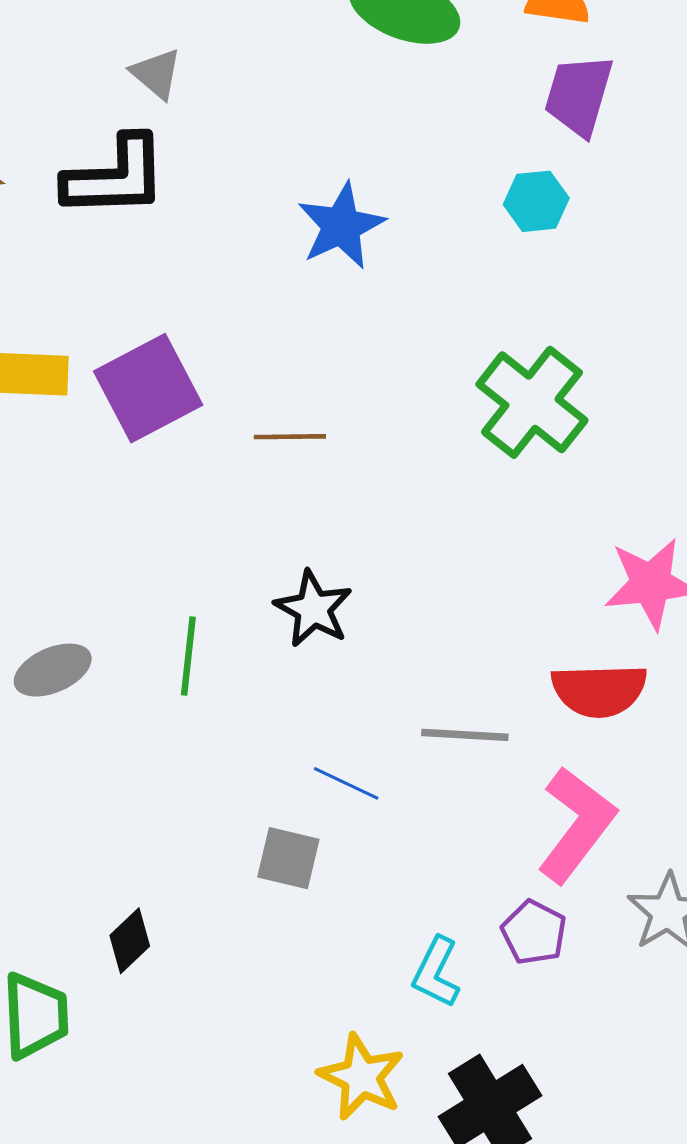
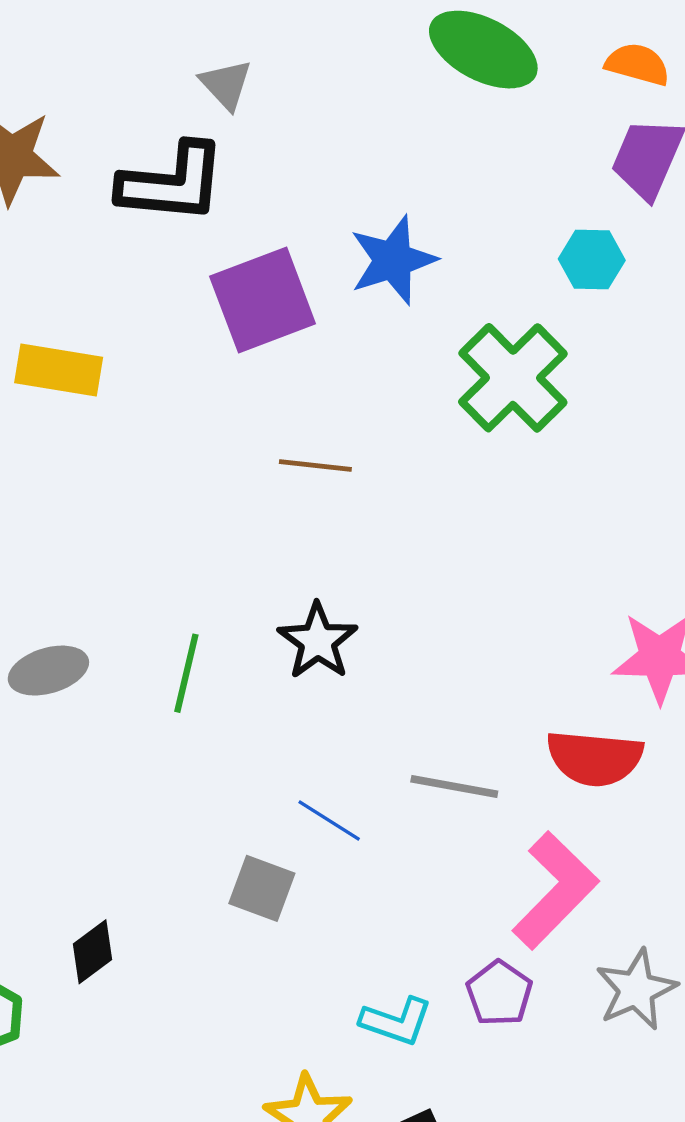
purple square: (148, 388) -> (263, 300), moved
green cross: (532, 402) -> (513, 378), moved
cyan L-shape: (436, 972) -> (396, 1021), turned -104

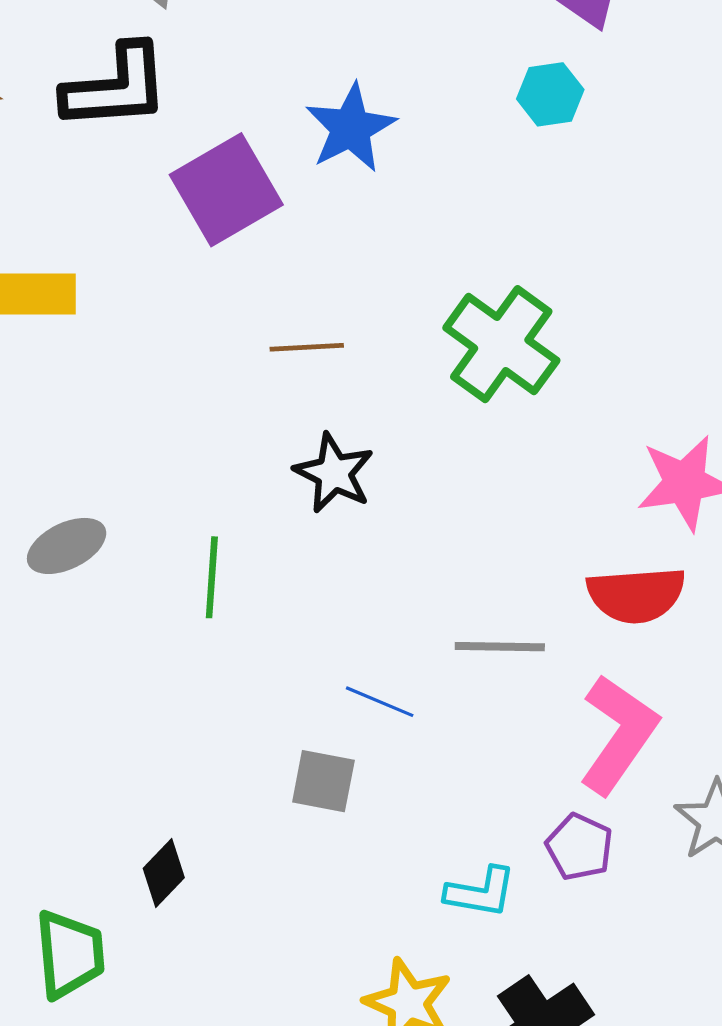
green cross: (513, 378) -> (501, 344), moved
black star: (318, 641) -> (334, 473), moved
gray ellipse: (48, 671) -> (67, 546), moved

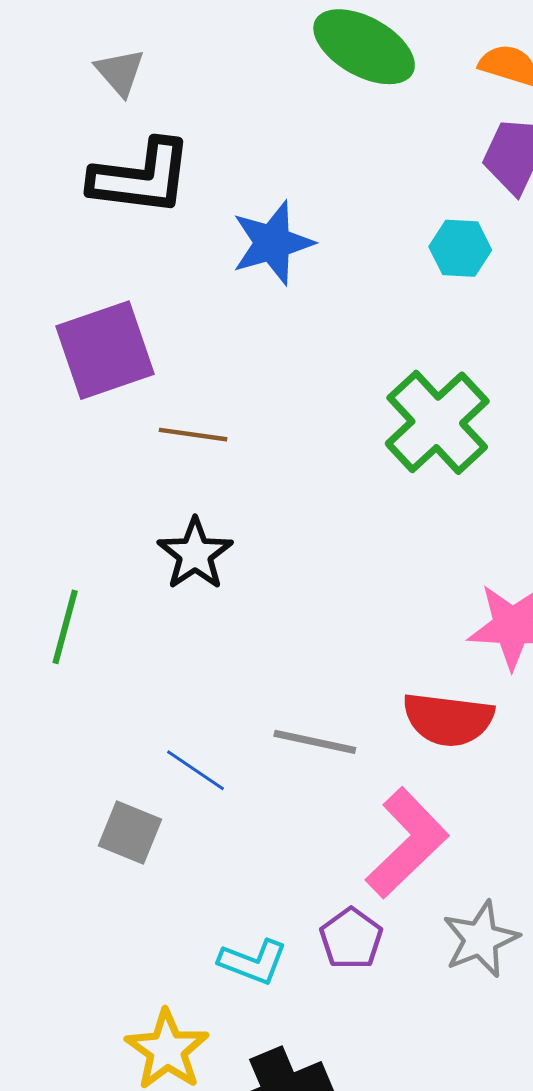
black L-shape: (116, 87) -> (141, 177), moved
purple square: (226, 190) -> (105, 350), moved
green cross: (501, 344) -> (437, 422), moved

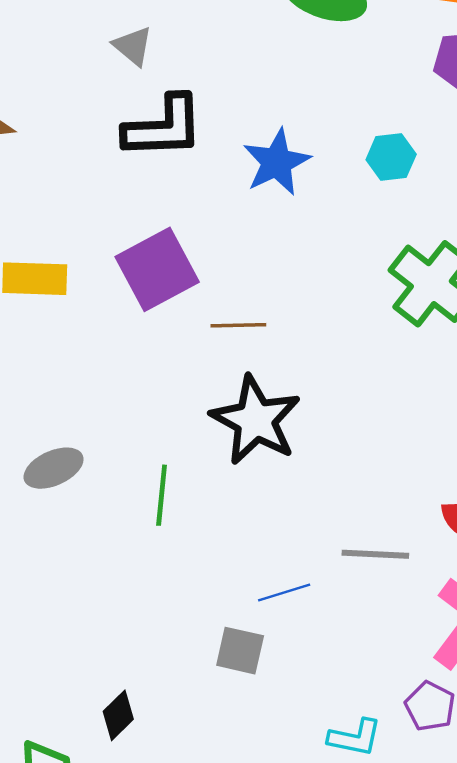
cyan hexagon: (460, 248) -> (391, 157), moved
black star: (195, 554) -> (256, 420), size x1.5
blue line: (195, 770) -> (284, 592), turned -42

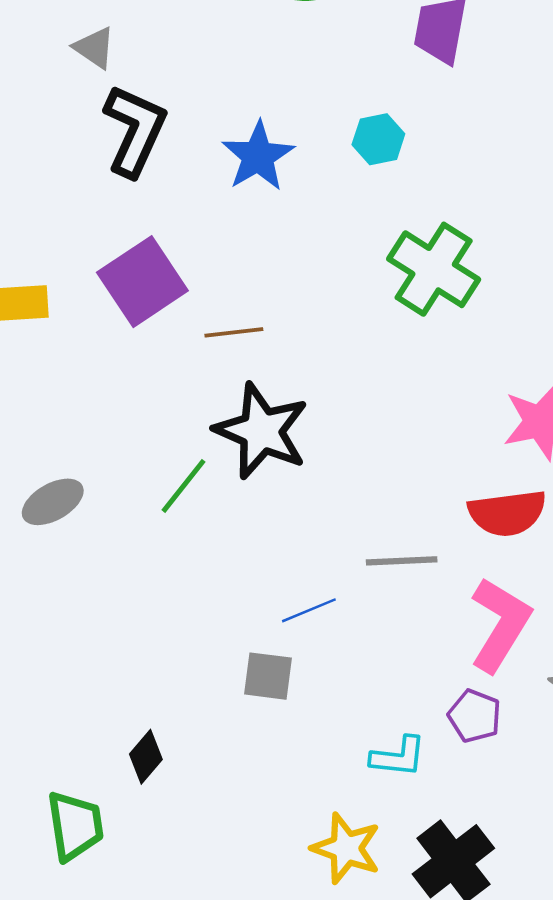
black L-shape: (163, 127) -> (135, 130), turned -58
green line: (162, 495) -> (183, 486), moved, turned 38

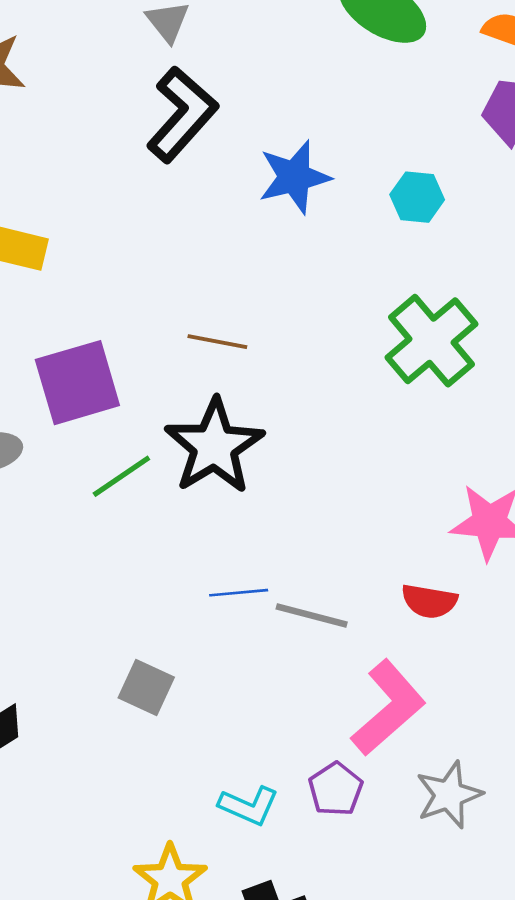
purple square: (142, 282) -> (77, 383), moved
red semicircle: (507, 513) -> (429, 601), size x0.7
blue line: (309, 610) -> (239, 593), moved

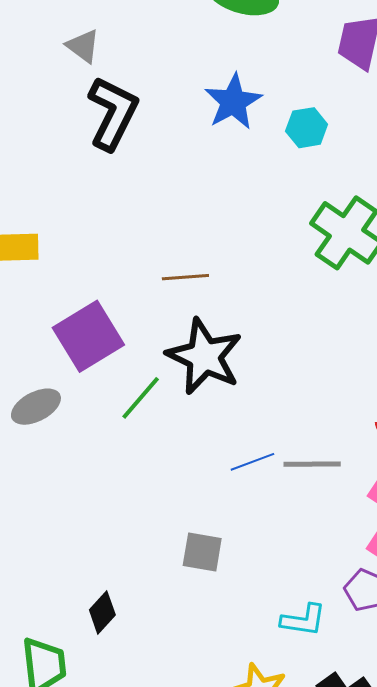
blue star: (294, 177) -> (233, 102), moved

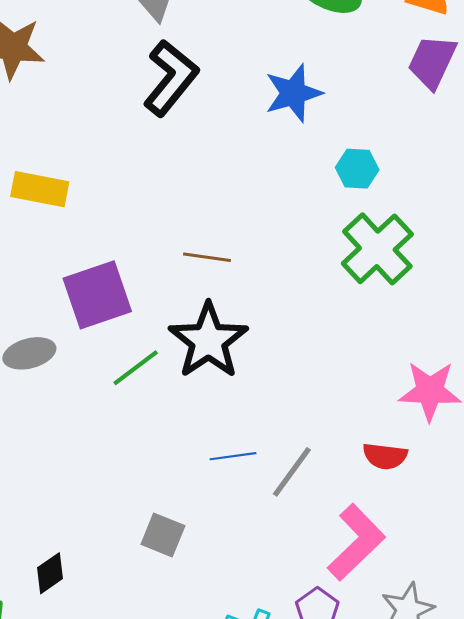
cyan hexagon: (307, 128) -> (357, 169), moved
gray line: (312, 464) -> (292, 472), turned -66

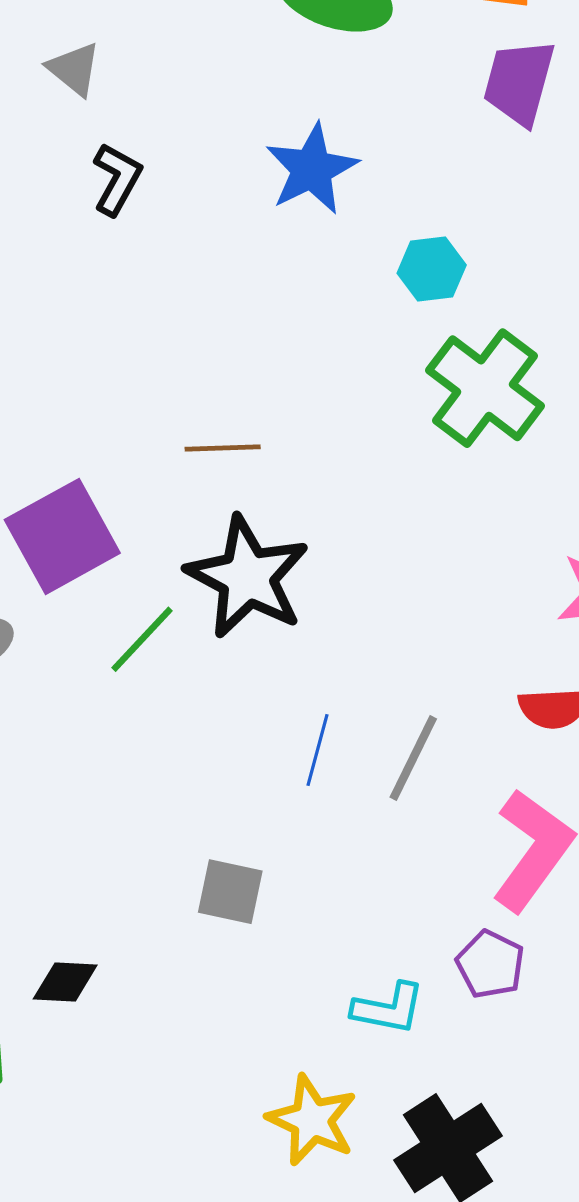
black L-shape: (171, 78) -> (117, 179), size x0.6
blue line: (233, 456) -> (317, 750), turned -57
black diamond: (50, 573) -> (65, 982), turned 48

